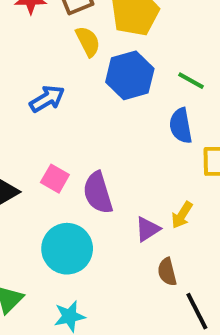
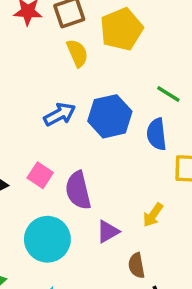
blue hexagon: (130, 75) -> (110, 116), moved
blue arrow: (47, 99) -> (60, 114), moved
purple triangle: (148, 229) -> (108, 232), moved

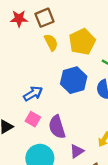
yellow pentagon: (121, 29) -> (82, 42), moved
blue arrow: (60, 114) -> (33, 94), moved

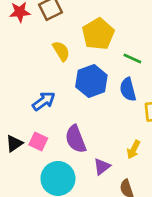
yellow semicircle: (51, 42) -> (61, 51), moved
pink square: (33, 119) -> (38, 141), moved

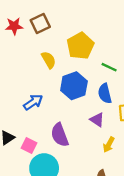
pink square: (38, 141) -> (29, 145), moved
purple triangle: (102, 167) -> (97, 120), moved, turned -49

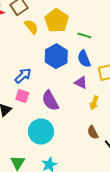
yellow semicircle: (49, 60) -> (31, 27), moved
pink square: (29, 145) -> (22, 96), moved

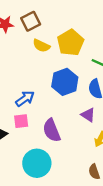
yellow semicircle: (31, 27) -> (41, 46), turned 147
pink square: (22, 96) -> (21, 121), turned -32

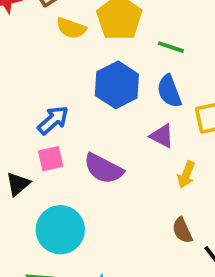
purple semicircle: (52, 130) -> (103, 169), turned -35
cyan circle: (37, 163) -> (60, 230), moved

